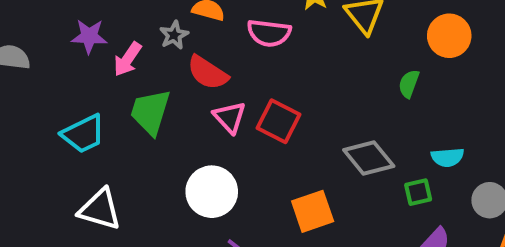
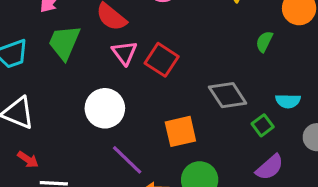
green square: (418, 192) -> (263, 125), turned -30

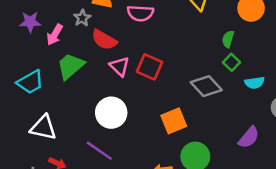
green trapezoid: (64, 42) -> (71, 66), turned 36
green square: (263, 125) -> (231, 62), moved
purple line: (127, 160) -> (99, 151), moved

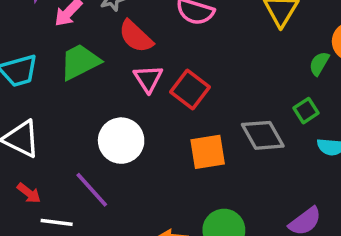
green semicircle: (228, 39) -> (319, 64), moved
orange square: (174, 121) -> (208, 152), moved

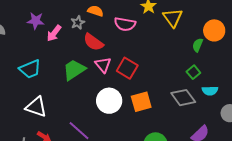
green trapezoid: (80, 62) -> (74, 70), moved
gray diamond: (263, 135) -> (183, 98), moved
white circle: (121, 141) -> (109, 101), moved

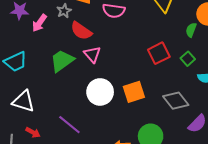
red square: (127, 68) -> (159, 53), moved, turned 35
gray diamond: (183, 98) -> (176, 101), moved

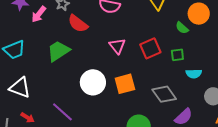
green semicircle: (191, 30) -> (182, 28), turned -72
pink triangle: (92, 54) -> (117, 46), moved
green square: (188, 59) -> (177, 55), turned 32

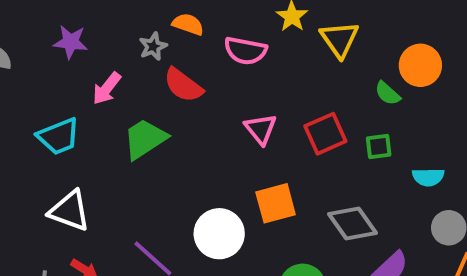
pink arrow: (39, 14) -> (107, 88), moved
cyan semicircle: (194, 74) -> (428, 177), moved
white circle: (93, 82) -> (219, 234), moved

